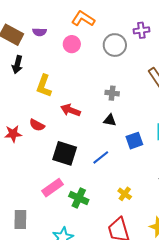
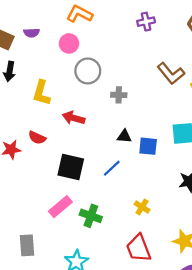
gray circle: (115, 45) -> (88, 71), moved
black triangle: (110, 120) -> (124, 136), moved
blue square: (134, 141) -> (148, 146), turned 30

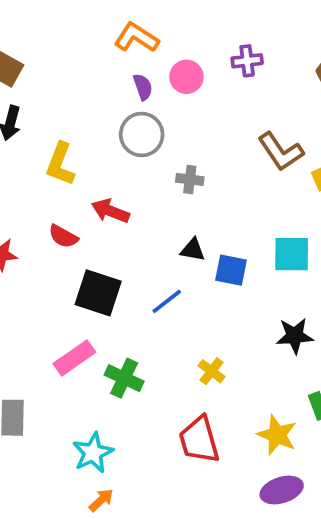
purple semicircle: (32, 33) -> (143, 87), moved, turned -112
pink circle: (69, 43) -> (186, 77), moved
red semicircle: (37, 138) -> (63, 236), moved

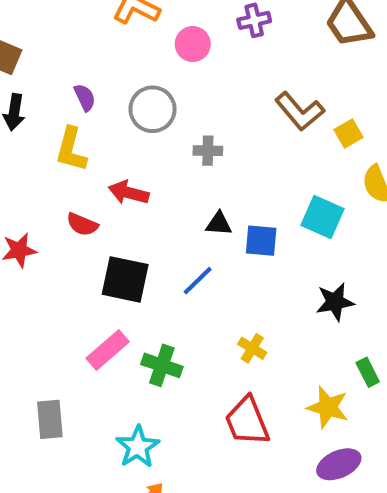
purple semicircle: (143, 87) -> (85, 97), moved
cyan square: (292, 254) -> (323, 217), turned 30

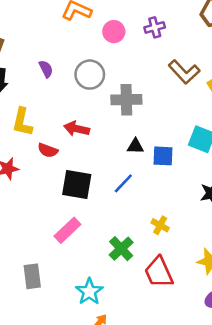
purple cross: (254, 20) -> (155, 27), moved
yellow L-shape: (71, 149) -> (22, 122), moved
gray cross: (208, 151) -> (126, 100), size x1.6
green cross: (162, 365) -> (121, 249), moved, turned 30

